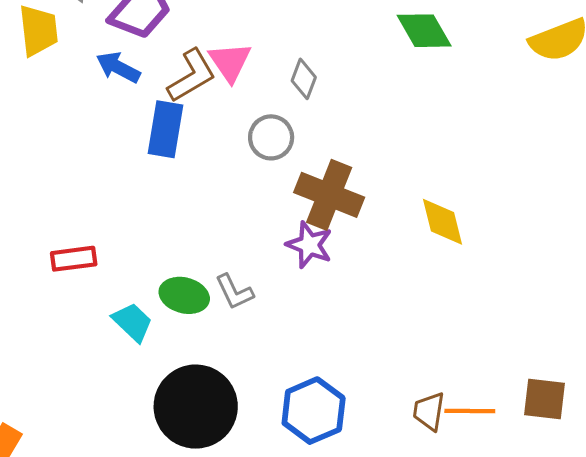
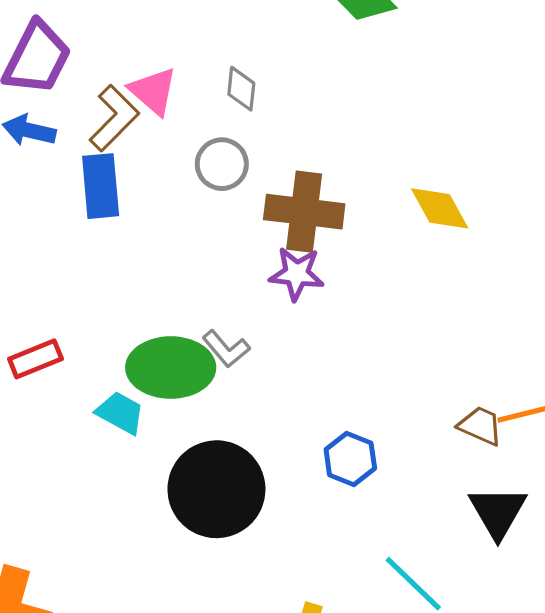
green ellipse: (184, 295) -> (171, 368), size x1.5
blue hexagon: (314, 411) -> (350, 459), size x0.7
brown trapezoid: (429, 411) -> (480, 426), turned 120

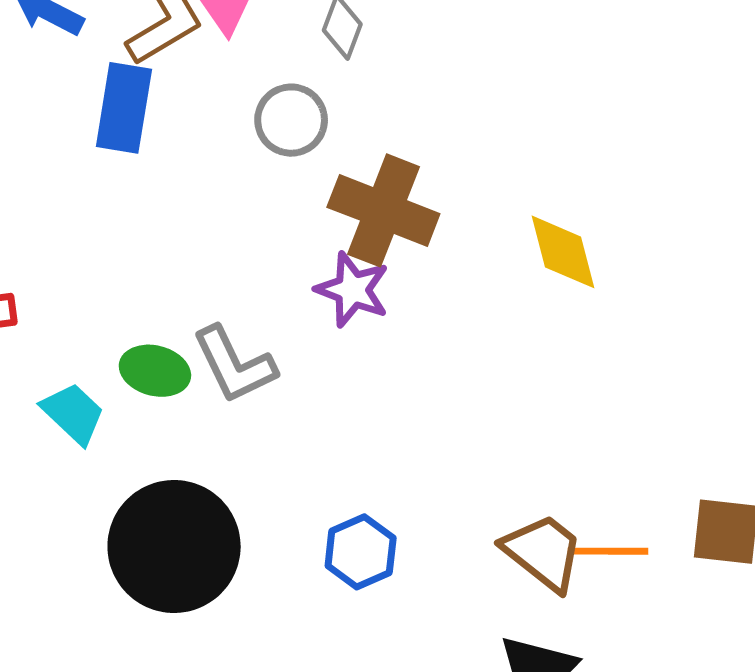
gray L-shape: (226, 349) -> (234, 365), size x1.4
green ellipse: (171, 368) -> (155, 371), size x0.6
brown trapezoid: (480, 426) -> (543, 552), size x1.4

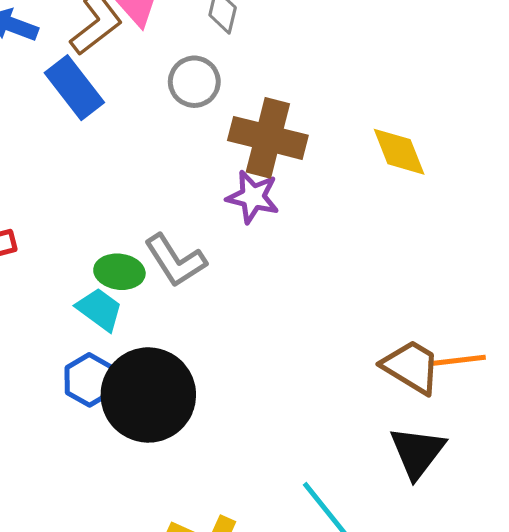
blue rectangle: (124, 108) -> (74, 88), turned -40
cyan trapezoid: (73, 413) -> (100, 309), moved
blue hexagon: (361, 552) -> (89, 380), moved

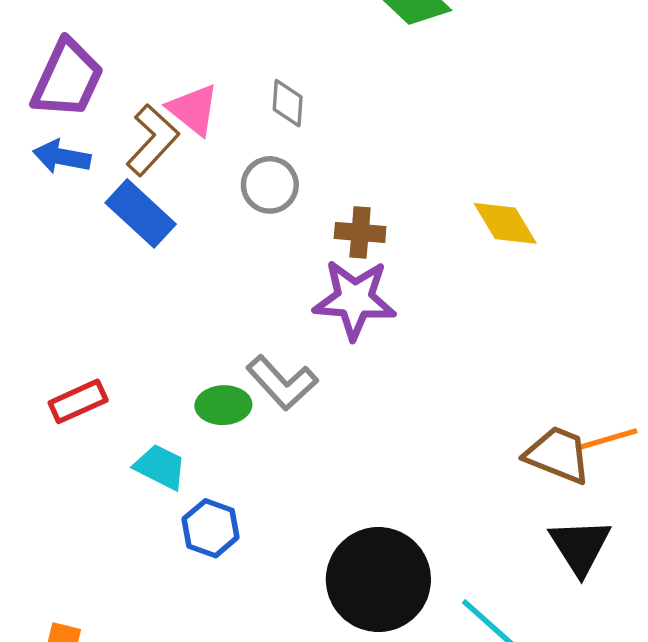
brown cross: (268, 138) -> (360, 232), size x0.6
purple star: (253, 197) -> (355, 299), size x1.4
cyan trapezoid: (100, 309) -> (160, 467), moved
black circle: (148, 395) -> (378, 580), moved

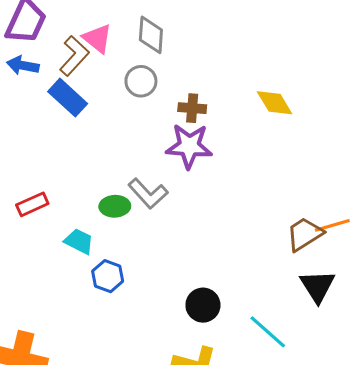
gray diamond: (288, 103) -> (151, 35), size x1.4
brown trapezoid: (558, 455) -> (305, 234), turned -54
black circle: (378, 580) -> (203, 305), size x0.6

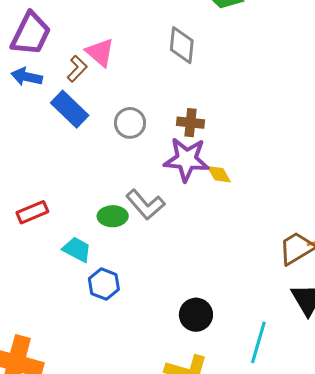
gray diamond: (151, 35) -> (182, 45), moved
brown L-shape: (74, 56) -> (77, 69), size x0.7
gray circle: (141, 81) -> (130, 123), moved
yellow diamond: (275, 103) -> (219, 174), moved, size x0.7
cyan line: (268, 332) -> (258, 342), turned 63

